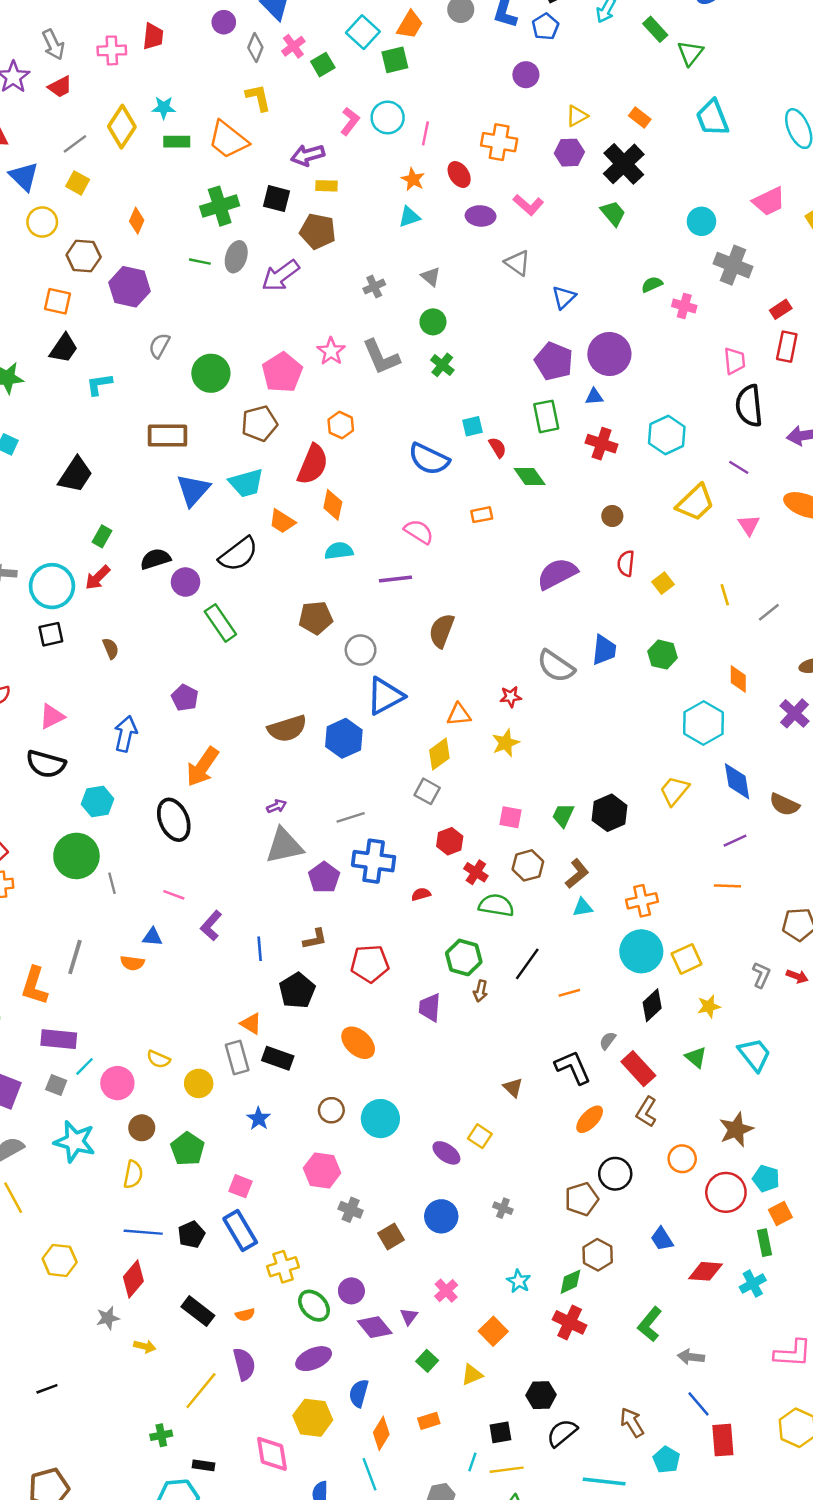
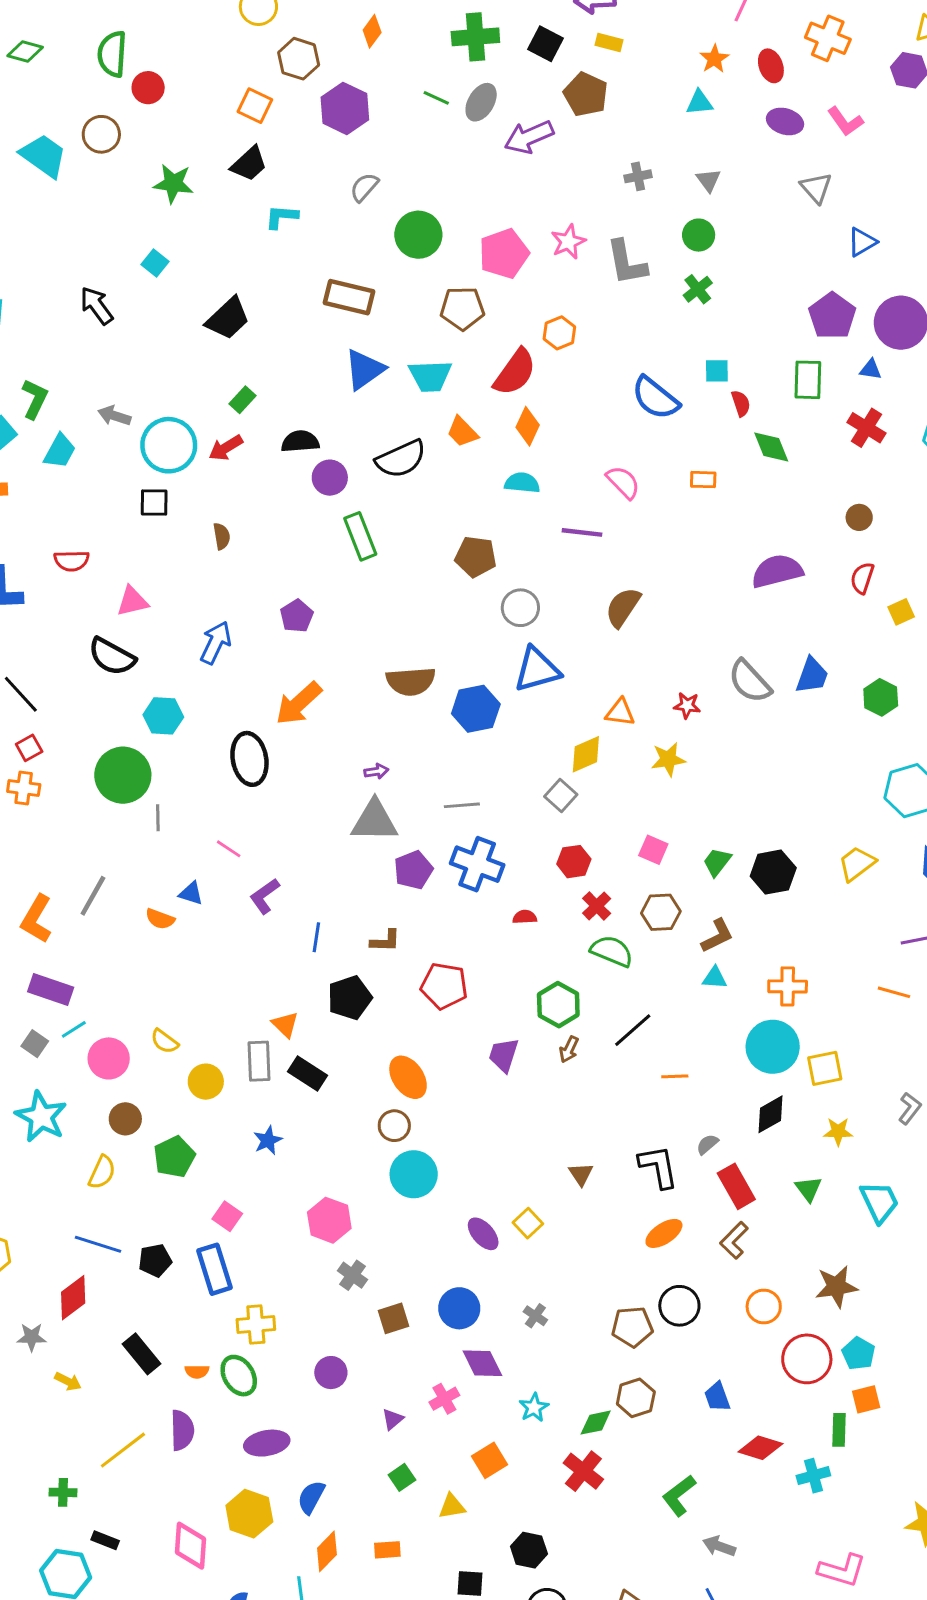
brown circle: (331, 1110) -> (394, 1126), moved
green ellipse: (314, 1306) -> (239, 1376), moved
purple diamond: (375, 1327) -> (482, 1363), moved

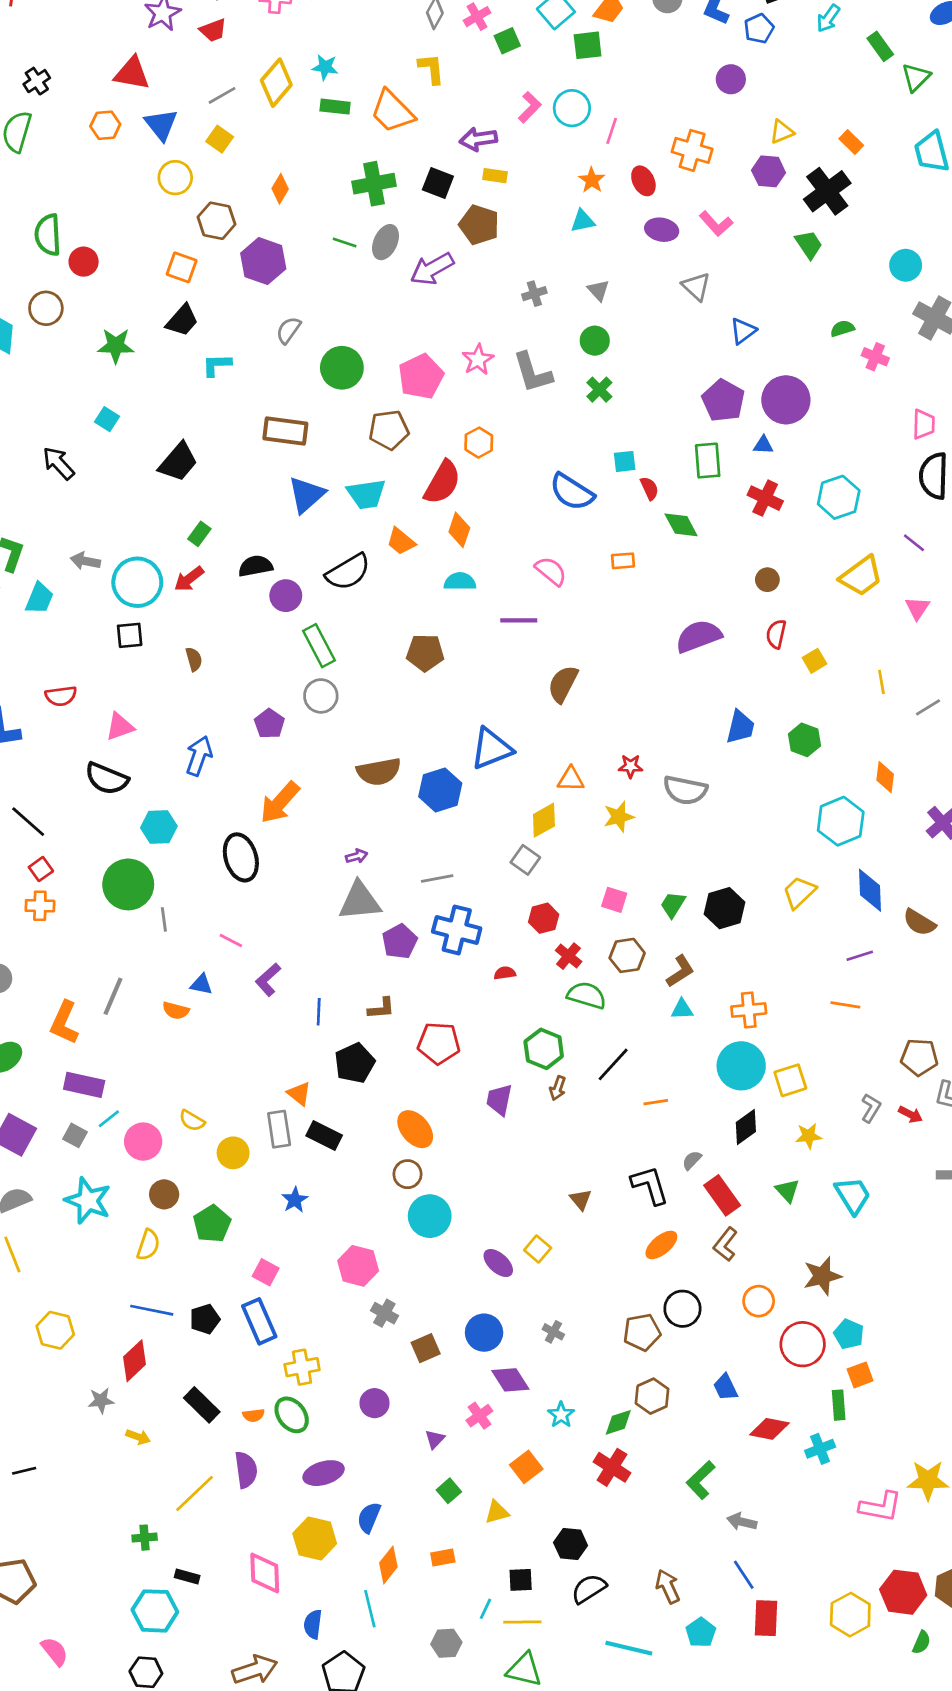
gray circle: (520, 608) -> (321, 696), moved
gray semicircle: (750, 681) -> (685, 790), moved, turned -30
pink L-shape: (842, 1570) -> (881, 1507), moved

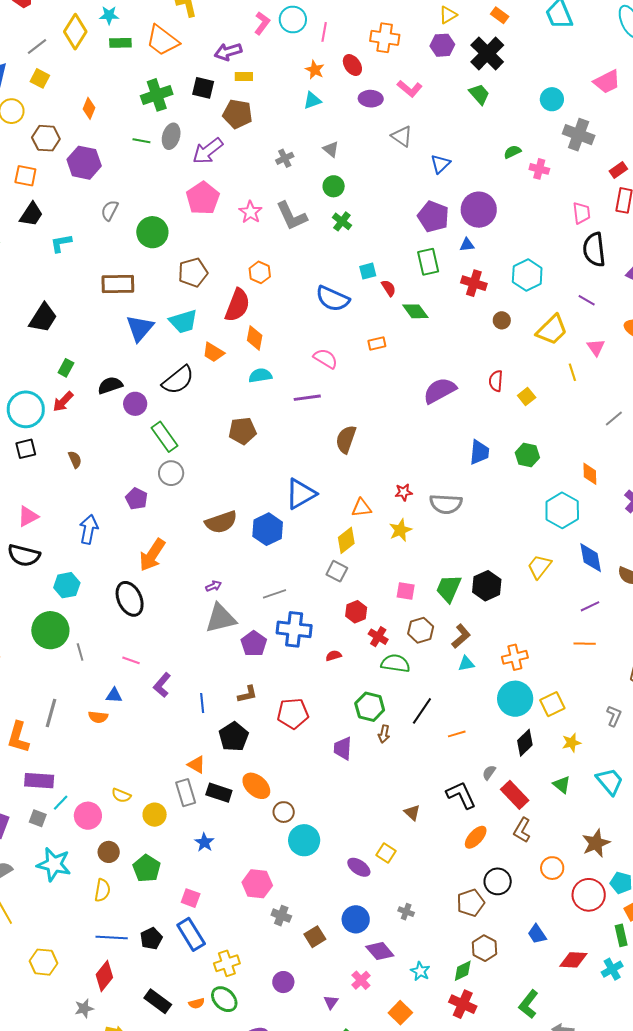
pink pentagon: (421, 376) -> (203, 198), moved
brown circle: (767, 580) -> (502, 320), moved
yellow line: (881, 682) -> (572, 372), moved
green trapezoid: (673, 905) -> (449, 588), size x1.4
orange ellipse: (415, 1129) -> (256, 786), moved

